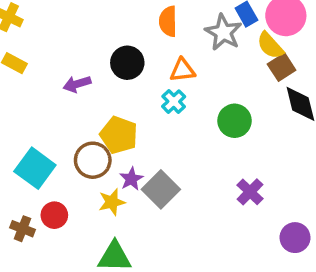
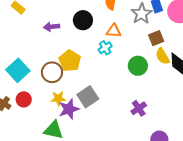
yellow semicircle: (270, 45) -> (163, 56), moved
brown square: (282, 67) -> (156, 38), moved
purple star: (131, 179) -> (69, 109), moved, size x1.5

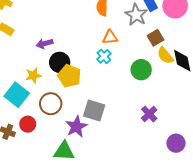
black circle: (83, 20) -> (60, 62), moved
brown circle: (52, 72) -> (51, 104), moved
gray square: (88, 97) -> (94, 111), turned -30
yellow star: (58, 98) -> (33, 75), moved

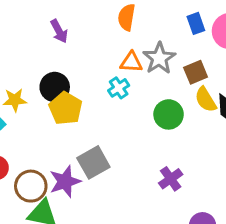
gray star: (136, 15) -> (159, 58), moved
purple arrow: (45, 44) -> (59, 31), moved, turned -112
brown circle: (51, 104) -> (31, 186), moved
gray square: (94, 111) -> (93, 162), turned 35

